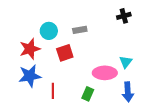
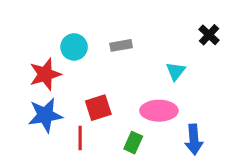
black cross: (124, 16) -> (209, 35), moved, turned -32
red square: (65, 53) -> (98, 108), moved
cyan triangle: (126, 62) -> (176, 71), moved

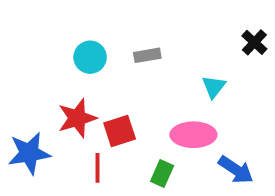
red star: (45, 74) -> (77, 118), moved
blue star: (45, 115) -> (29, 153), moved
blue arrow: (194, 139) -> (236, 170), turned -52

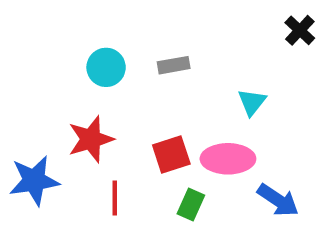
black cross: (254, 42) -> (300, 30), moved
red square: (120, 131) -> (171, 154), moved

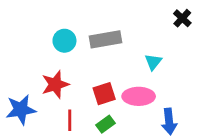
gray rectangle: (174, 65) -> (106, 39), size x1.6
blue arrow: (278, 200) -> (169, 121), turned 50
green rectangle: (191, 205) -> (106, 124), moved, turned 30

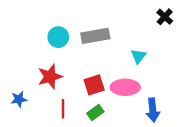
blue star: (21, 110) -> (19, 99), size x0.6

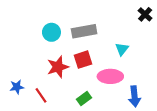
red star: (50, 77) -> (58, 67), moved
red square: (94, 85) -> (83, 60), moved
red line: (63, 109) -> (41, 95), moved, turned -35

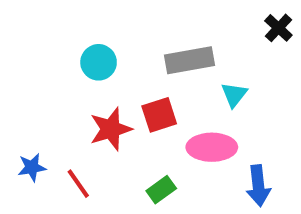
gray rectangle: (84, 31) -> (190, 60), moved

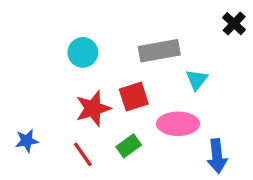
red line: (78, 184) -> (83, 154), moved
green rectangle: (161, 190) -> (129, 146), moved

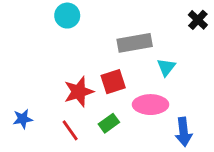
cyan circle: (83, 52) -> (67, 16), moved

